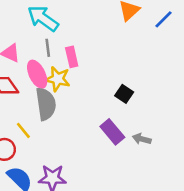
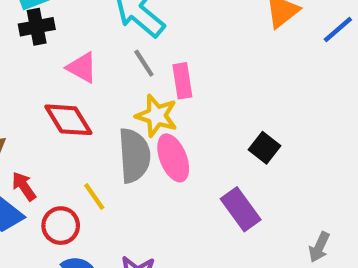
gray line: (48, 48) -> (144, 63), turned -30
pink ellipse: (37, 74) -> (173, 158), moved
gray arrow: (142, 139) -> (319, 247), moved, turned -84

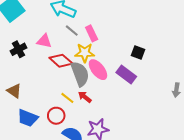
black cross: (37, 27) -> (18, 49), moved
red diamond: (68, 120) -> (61, 61), moved
red arrow: (24, 186) -> (85, 97), moved
purple rectangle: (241, 209) -> (126, 74), moved

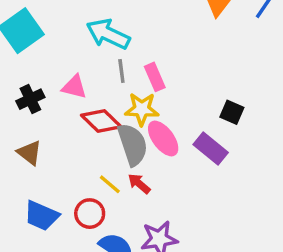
gray line: (72, 31) -> (121, 71), turned 40
brown triangle: (14, 91) -> (30, 153), moved

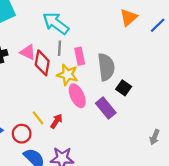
red diamond: (101, 121) -> (42, 63), moved, turned 45
gray semicircle: (133, 144) -> (106, 67), moved
red arrow: (139, 184) -> (56, 121), turned 72

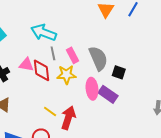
pink ellipse: (77, 96) -> (92, 89), moved, turned 35
yellow line: (38, 118) -> (50, 112), moved
red arrow: (56, 121) -> (68, 118), size x1.6

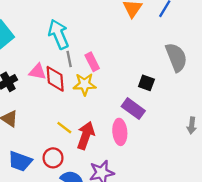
cyan arrow: (44, 33) -> (59, 34), turned 45
gray semicircle: (98, 58) -> (176, 57), moved
pink ellipse: (92, 89) -> (120, 132), moved

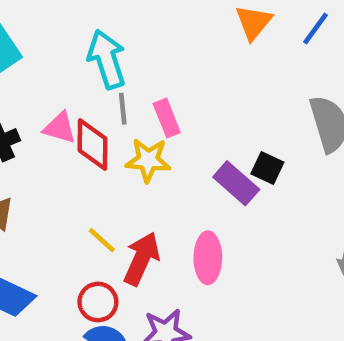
purple rectangle: (133, 109) -> (236, 183), moved
red circle: (53, 158) -> (98, 302), moved

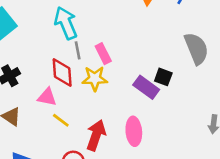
pink triangle: (60, 128) -> (47, 97), moved
yellow line: (102, 240) -> (61, 120), moved

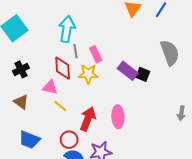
cyan arrow: (66, 23) -> (67, 29), turned 30
purple rectangle: (146, 87) -> (128, 71), moved

